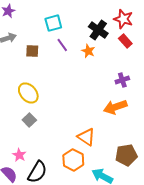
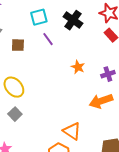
black cross: (98, 30) -> (73, 20), moved
orange star: (88, 51) -> (78, 67), moved

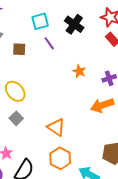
orange triangle: (72, 131) -> (56, 127), moved

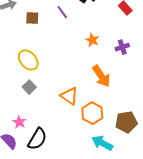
orange arrow: (102, 105) -> (101, 76), moved, turned -105
orange hexagon: (60, 158) -> (92, 113), moved

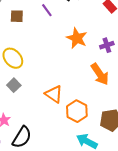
orange star: (92, 40) -> (77, 38), size x1.5
orange arrow: (101, 76) -> (100, 74), moved

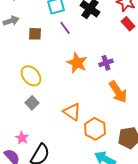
orange star: (77, 38) -> (77, 63), moved
purple cross: (107, 45) -> (106, 63), moved

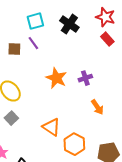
purple line: (65, 28) -> (33, 43), moved
orange arrow: (118, 92) -> (97, 107), size x0.7

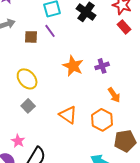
orange hexagon: (74, 144) -> (102, 120), moved

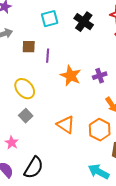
purple line: (50, 31) -> (48, 56), moved, turned 40
pink star: (18, 141) -> (12, 143), moved

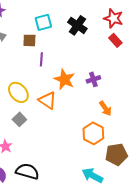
brown square: (29, 47) -> (29, 40), moved
orange triangle: (66, 125) -> (47, 100), moved
black semicircle: (34, 168) -> (27, 171), turned -105

